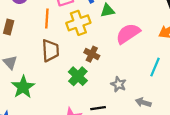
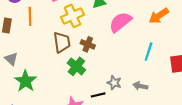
orange line: (47, 19) -> (30, 16), moved
brown trapezoid: (50, 51) -> (62, 42), moved
gray star: (119, 84) -> (114, 83), moved

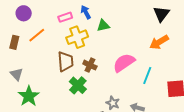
orange line: (30, 16) -> (37, 35), turned 48
pink semicircle: (120, 22) -> (124, 63), moved

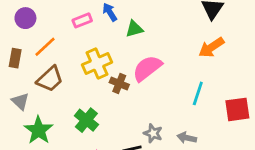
yellow cross: (77, 37) -> (97, 64), moved
brown trapezoid: (65, 61) -> (50, 79), moved, turned 55
pink semicircle: (124, 63) -> (147, 68), moved
green cross: (78, 85) -> (86, 120), moved

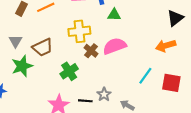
brown trapezoid: (50, 79) -> (43, 47), moved
red square: (237, 109) -> (171, 83), moved
green cross: (86, 120) -> (69, 71), moved

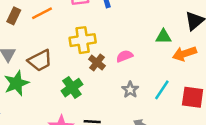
green triangle: (114, 15) -> (163, 36), moved
pink semicircle: (115, 46) -> (125, 56), size x0.6
gray star: (104, 94) -> (130, 90), moved

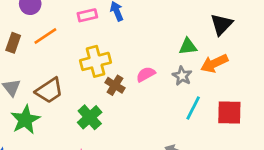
gray star: (130, 90) -> (182, 76), moved

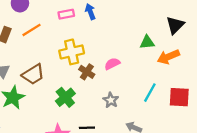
gray star: (182, 76) -> (111, 100), moved

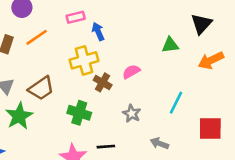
blue arrow: (90, 12) -> (98, 31), moved
orange arrow: (168, 57) -> (211, 60), moved
green cross: (65, 97) -> (79, 113), turned -30
red square: (179, 97) -> (210, 128), moved

